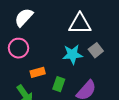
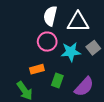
white semicircle: (24, 17) -> (50, 16), moved, turned -30
pink circle: (19, 48) -> (47, 42), moved

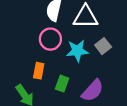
orange rectangle: (37, 69) -> (39, 71), turned -64

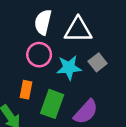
green rectangle: (62, 84) -> (52, 104), size x1.5

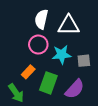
gray square: (98, 62) -> (84, 61), moved, turned 32
orange rectangle: (26, 90) -> (28, 72), turned 32

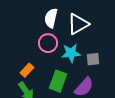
white triangle: (69, 25) -> (78, 24), turned -30
orange rectangle: (28, 72) -> (27, 70), moved

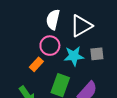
gray square: (93, 59) -> (97, 54), moved
orange rectangle: (27, 70) -> (36, 64), moved

